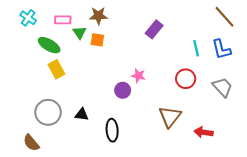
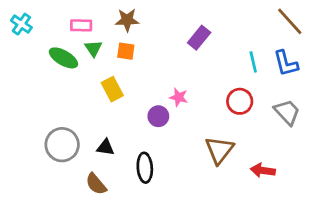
cyan cross: (28, 18) -> (21, 24), moved
green triangle: (80, 33) -> (93, 48), moved
yellow rectangle: (56, 69) -> (112, 89), moved
brown semicircle: (31, 143) -> (96, 184), moved

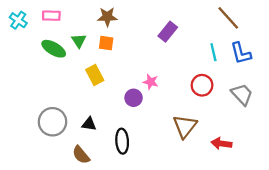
brown line: (290, 21) -> (228, 18), moved
pink rectangle: (81, 25) -> (51, 16), moved

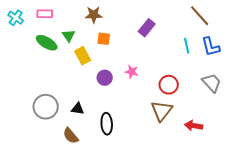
orange square: (106, 43) -> (104, 39), moved
yellow rectangle: (95, 75) -> (83, 56), moved
red circle: (202, 85) -> (169, 85), moved
purple circle: (134, 98) -> (105, 78), moved

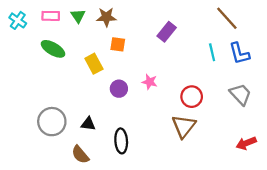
green triangle: (69, 36) -> (78, 16), moved
red arrow: (194, 126) -> (246, 143), moved, turned -30

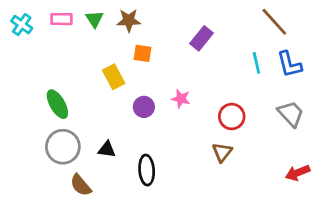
green ellipse: (53, 49) -> (57, 104), moved, turned 30
brown triangle: (184, 126) -> (222, 152), size x0.7
brown semicircle: (80, 155) -> (81, 185), moved

